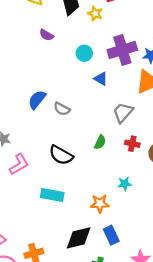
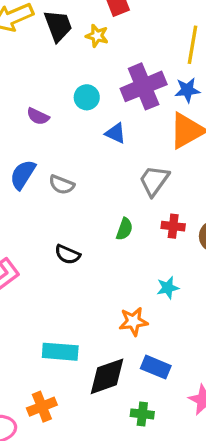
purple semicircle: (46, 35) -> (38, 116), moved
black semicircle: (61, 155) -> (68, 254), size x0.7
cyan rectangle: (52, 195) -> (60, 352), moved
blue rectangle: (111, 235) -> (156, 367), turned -36

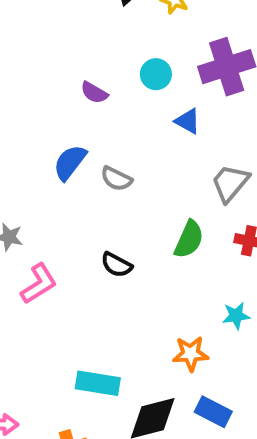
green semicircle: (124, 229) -> (189, 239), size x1.4

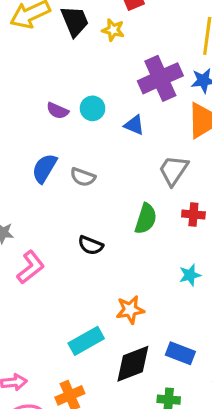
cyan circle: (156, 74) -> (93, 108), moved
orange star: (191, 354) -> (130, 310), moved
cyan rectangle: (98, 383) -> (86, 341), turned -32

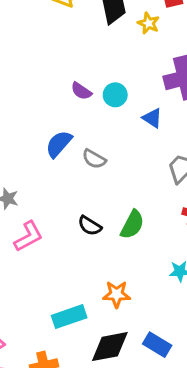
green semicircle: (146, 219) -> (132, 225), moved

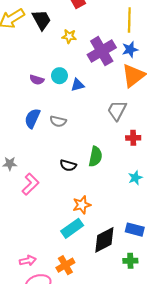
yellow star: (148, 23) -> (69, 36), moved
blue triangle: (152, 118) -> (78, 85), moved, turned -32
orange star: (117, 294) -> (82, 205), moved

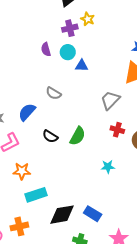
purple cross: (102, 51) -> (70, 28), moved, size x0.6
purple semicircle: (37, 80) -> (46, 49), turned 40
blue semicircle: (32, 118) -> (27, 112), moved
orange star: (82, 205) -> (22, 171), moved

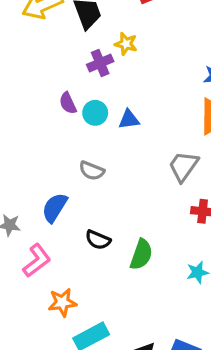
cyan circle: (68, 52) -> (95, 113), moved
green semicircle: (78, 136) -> (141, 254), moved

